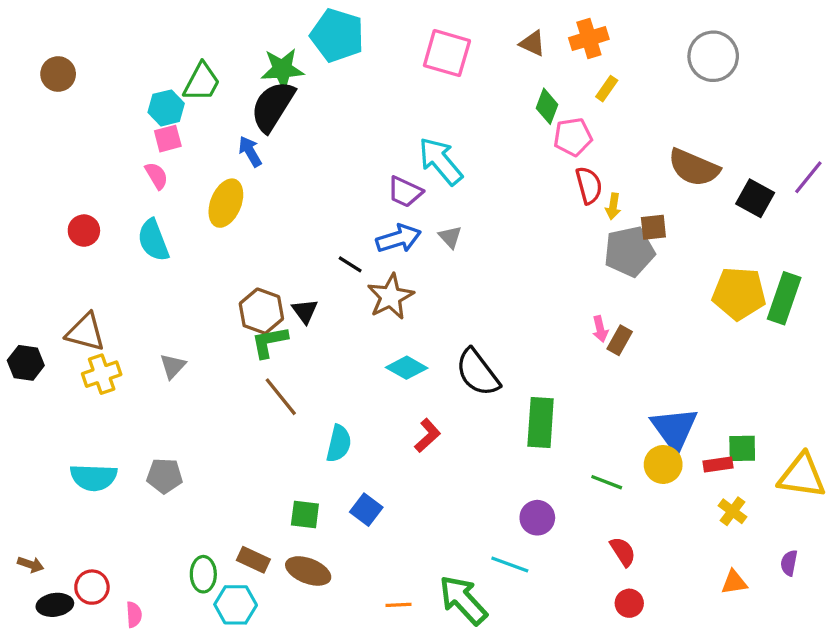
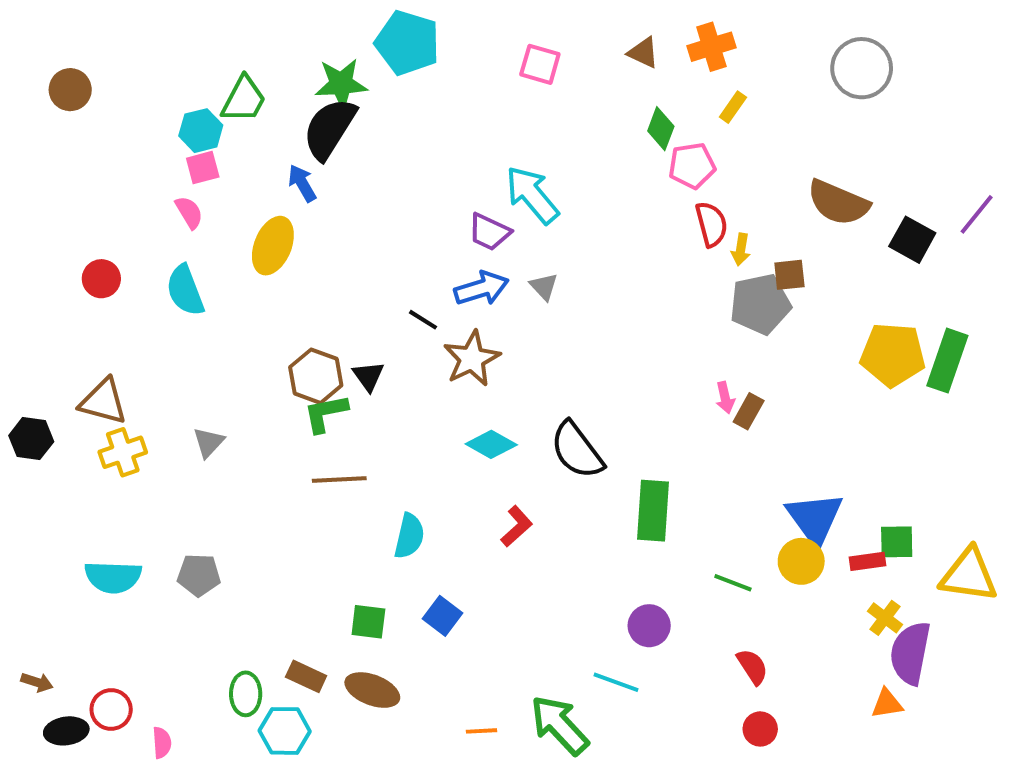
pink square: (447, 53) -> (540, 64), size x0.7
brown line: (281, 397) -> (339, 479), turned -54
purple semicircle: (789, 563) -> (910, 653), moved, size x2.0

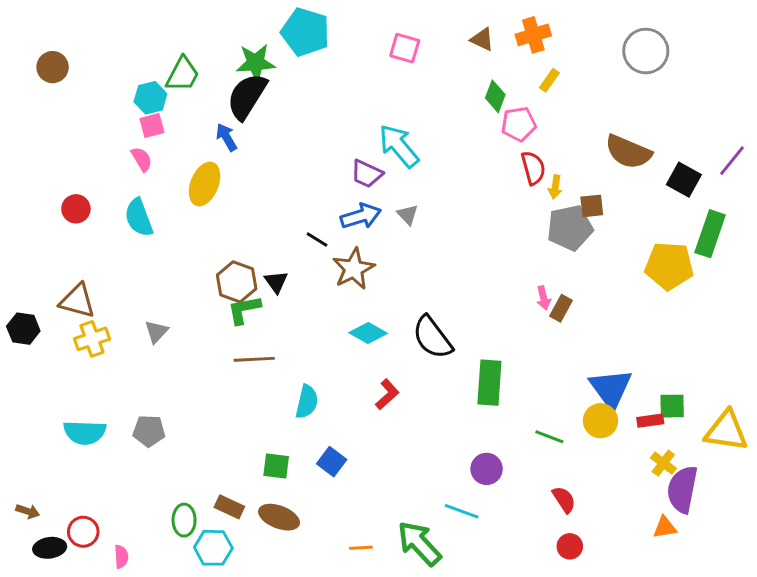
green rectangle: (947, 361) -> (710, 234), moved

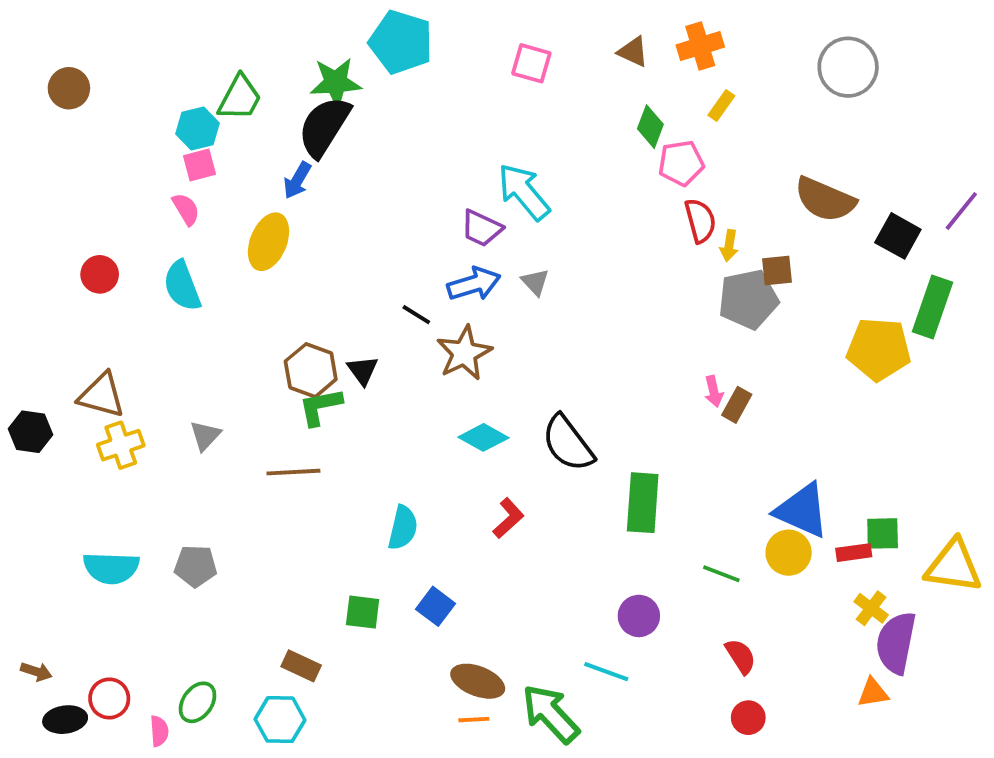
blue arrow: (226, 137) -> (297, 180), turned -120
brown line: (254, 359) -> (293, 472), moved
blue triangle: (611, 389) -> (802, 510), turned -30
brown ellipse: (279, 517) -> (478, 681), moved
green ellipse: (184, 520) -> (198, 702), moved, turned 36

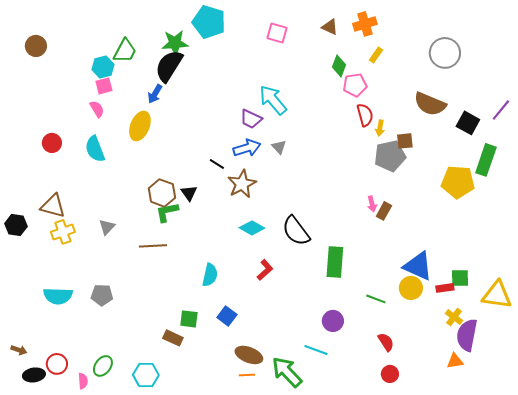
gray circle: (848, 67) -> (445, 53), moved
brown rectangle: (301, 666) -> (173, 338), moved

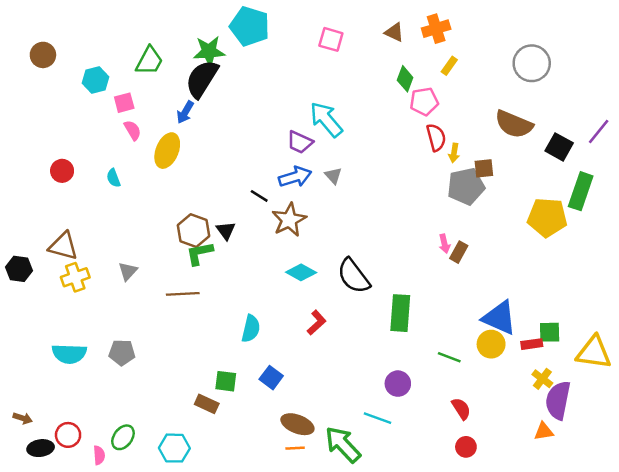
cyan hexagon: (103, 67) -> (96, 80), moved
pink semicircle: (97, 109) -> (133, 130), moved
cyan semicircle: (95, 149) -> (113, 178), size x0.6

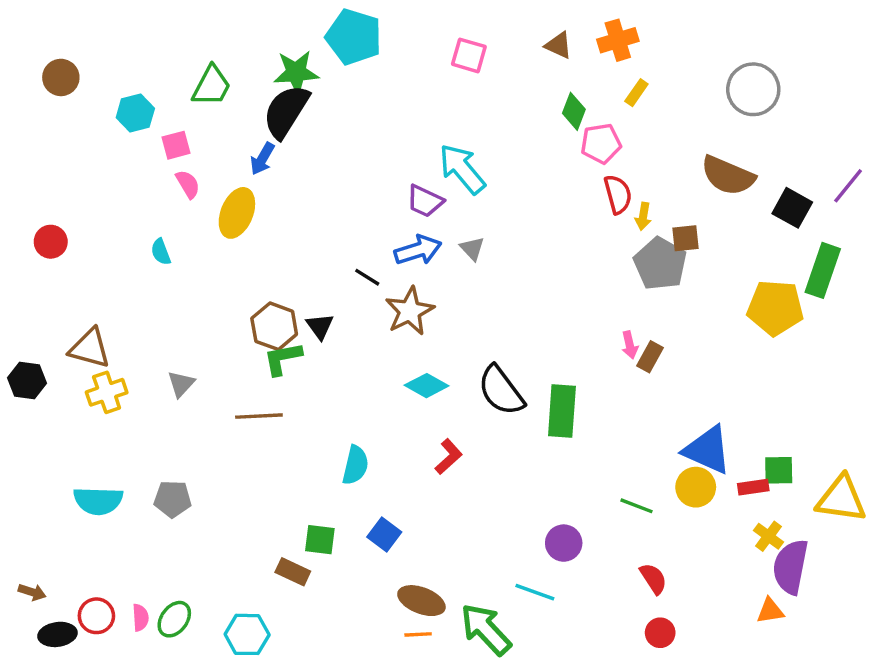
red circle: (62, 171) -> (51, 242), moved
gray pentagon: (466, 186) -> (660, 264), turned -30
green rectangle: (400, 313) -> (562, 411), moved
pink semicircle: (99, 455) -> (140, 618), moved

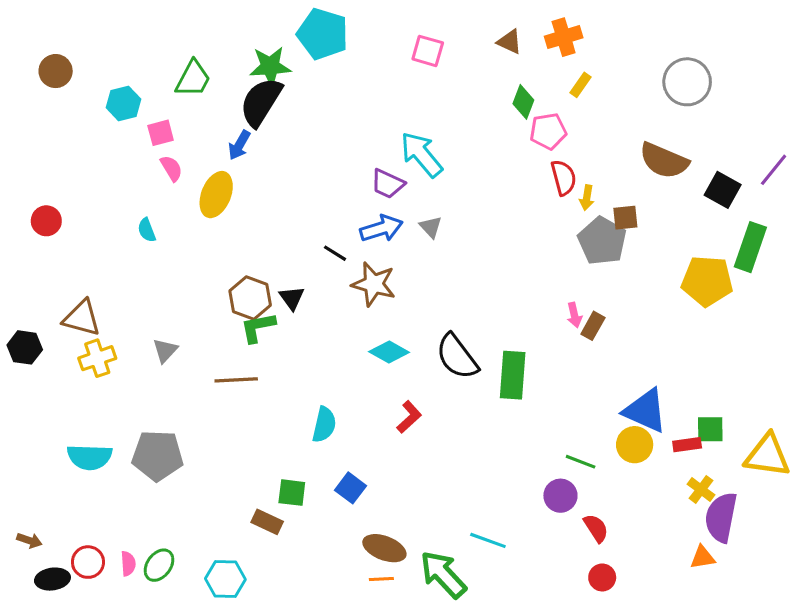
brown star: (410, 311) -> (374, 284), turned -30
gray pentagon: (173, 499) -> (157, 456), size x1.5
purple circle: (564, 543) -> (560, 496), moved

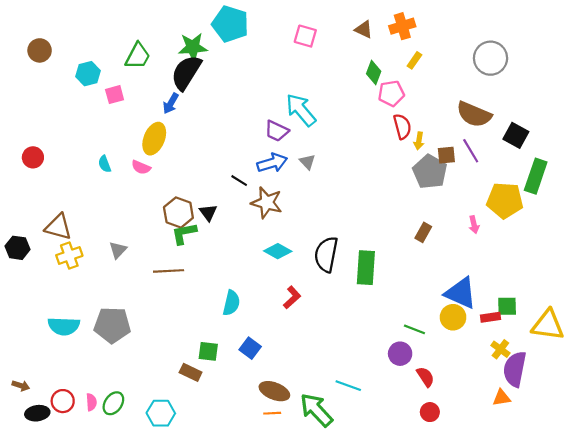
pink semicircle: (171, 168) -> (141, 167), moved, turned 144
purple line: (774, 170) -> (471, 151), moved, turned -70
pink arrow: (574, 315) -> (474, 225), moved
black semicircle: (457, 357) -> (326, 254), turned 48

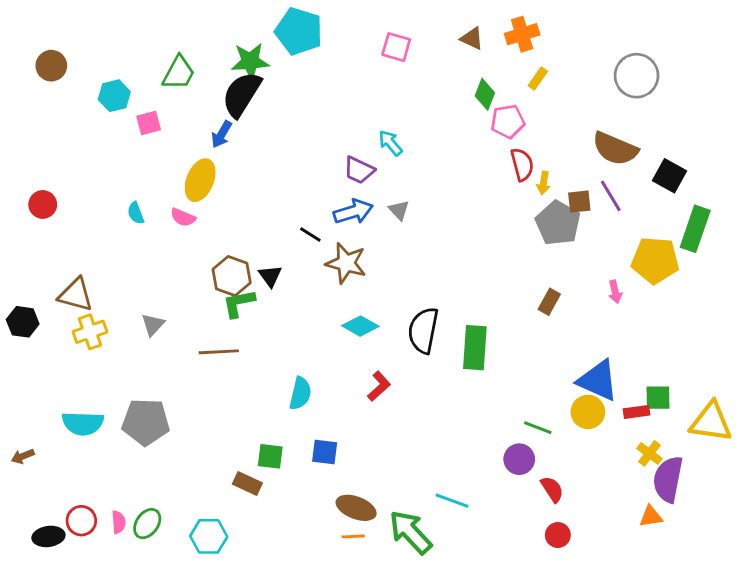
cyan arrow: (301, 110) -> (390, 143), size x0.6
blue square: (250, 348) -> (325, 452), turned -30
brown arrow: (21, 386) -> (23, 456), moved, turned 140

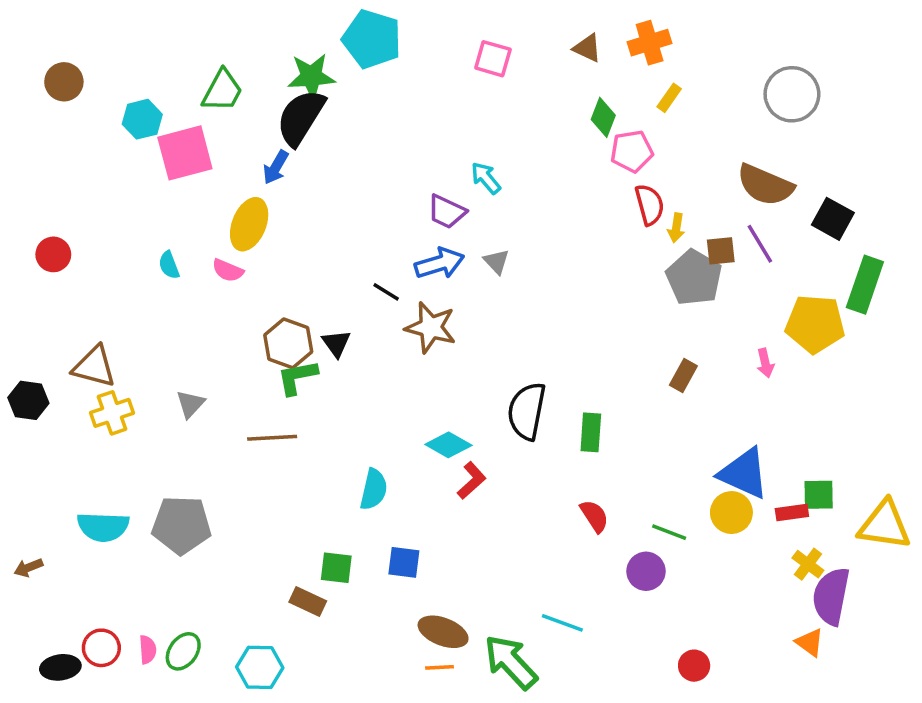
pink square: (149, 123) -> (185, 153), size x1.8
cyan diamond: (360, 326) -> (448, 445), moved
green rectangle: (475, 348) -> (591, 432), size x0.7
red semicircle: (552, 489) -> (594, 516), moved
orange triangle: (651, 516) -> (810, 642), turned 45

